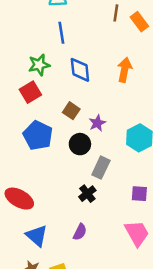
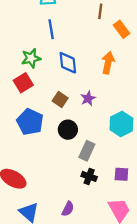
orange rectangle: (139, 22) -> (121, 29), moved
purple star: (97, 123) -> (88, 98), moved
black cross: (87, 194) -> (89, 176), moved, turned -32

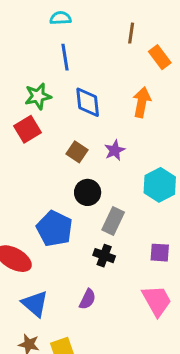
blue pentagon: (30, 122) -> (54, 229), moved
black cross: (89, 176) -> (104, 256), moved

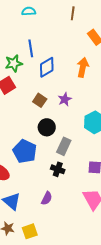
brown line: (131, 33) -> (73, 13), moved
blue line: (65, 57) -> (31, 48), moved
blue diamond: (88, 102) -> (47, 67), turned 65

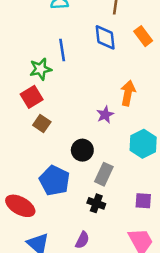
blue diamond: (47, 67) -> (105, 37), moved, turned -65
orange arrow: (83, 67) -> (128, 93), moved
brown square: (40, 100) -> (42, 124), moved

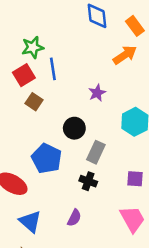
orange rectangle: (143, 36) -> (135, 26), moved
blue line: (62, 50) -> (53, 69), moved
orange arrow: (128, 93) -> (125, 55), moved, turned 45

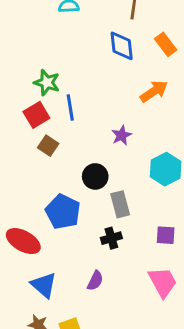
orange rectangle: (135, 26) -> (166, 44), moved
green star: (33, 47) -> (47, 83), turned 30
gray rectangle: (96, 152) -> (120, 204), turned -40
black cross: (88, 181) -> (111, 238), turned -36

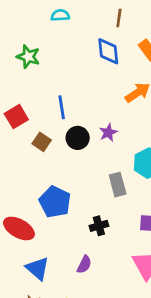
green star: (47, 83) -> (28, 57), moved
red square: (36, 115) -> (16, 117), moved
black circle: (95, 176) -> (78, 138), moved
gray rectangle: (120, 204) -> (118, 185), moved

